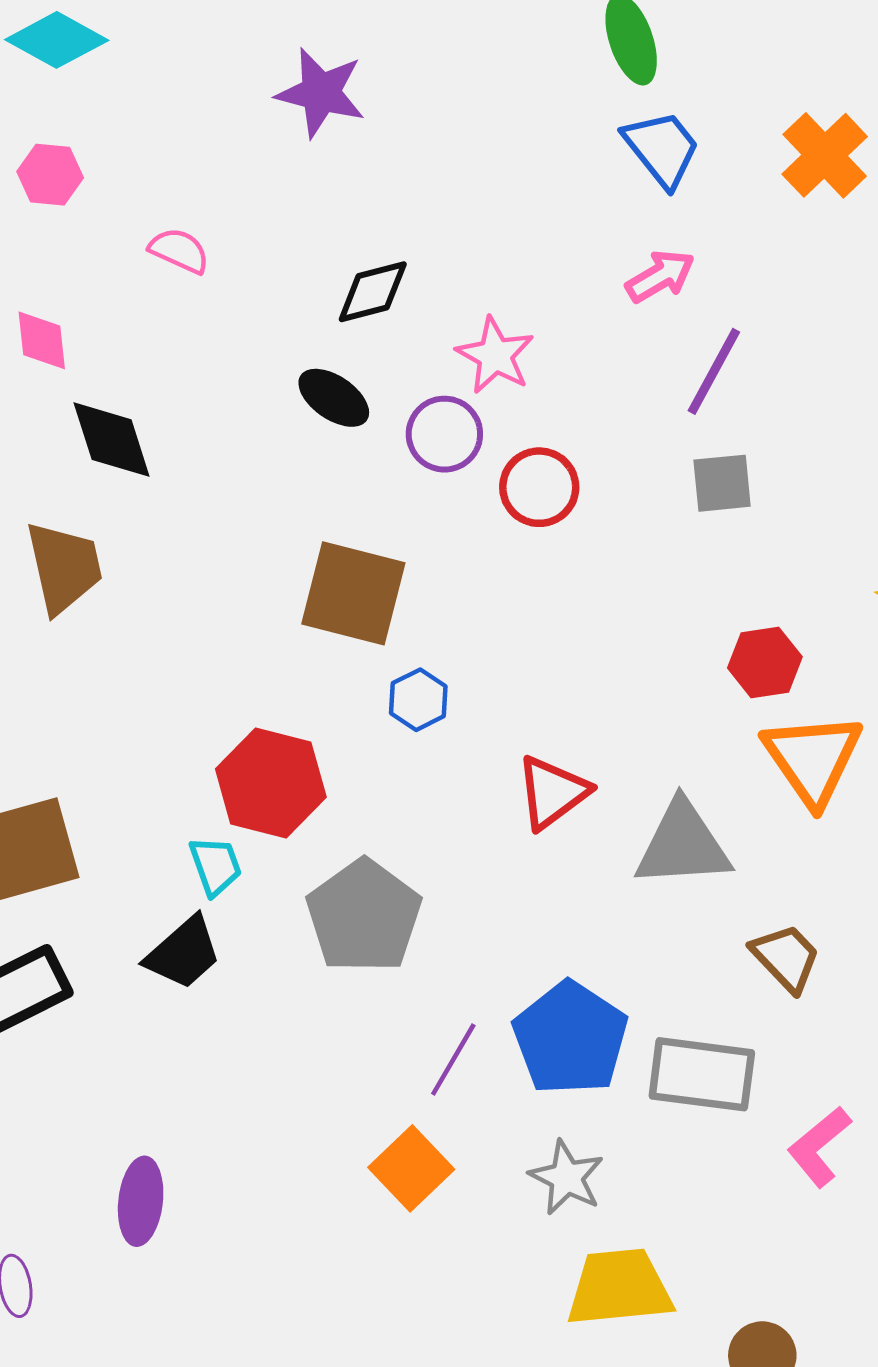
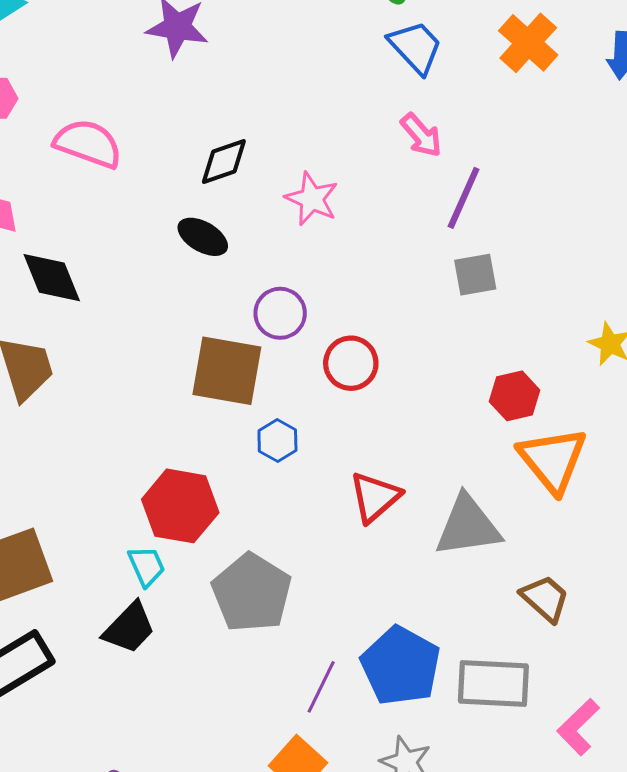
pink semicircle: (179, 251) -> (88, 144), size x1.6
pink arrow: (660, 276) -> (421, 135), turned 84
purple circle: (444, 434) -> (280, 313), moved
red circle: (539, 487) -> (351, 363), moved

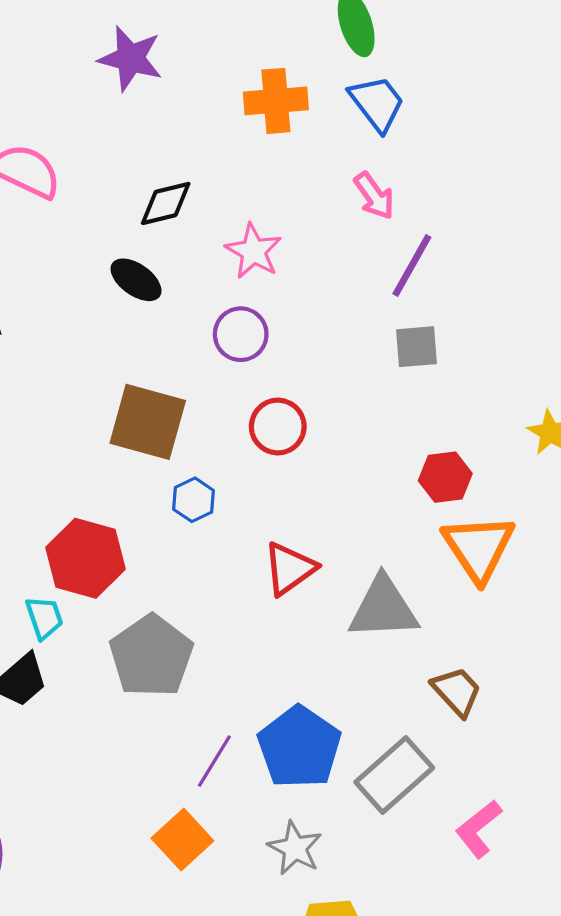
orange cross: (528, 43) -> (276, 101), moved, turned 38
purple circle: (280, 313) -> (241, 334), moved
gray rectangle: (493, 684) -> (394, 775), turned -50

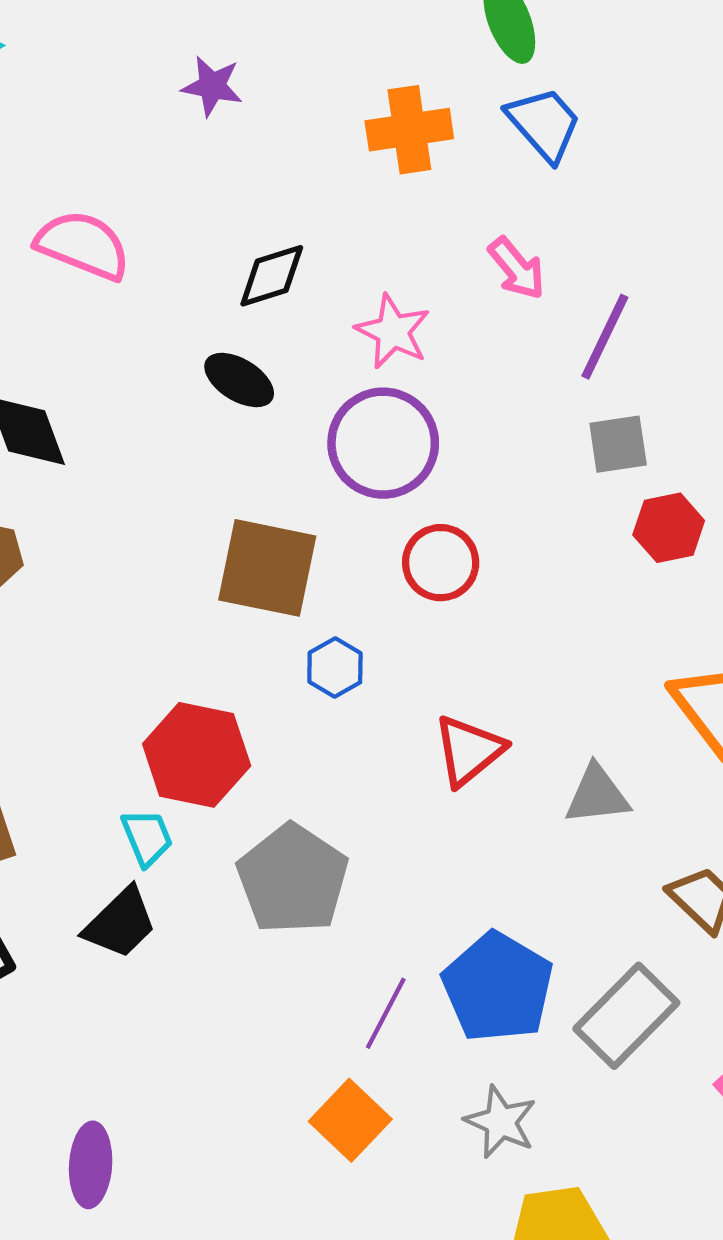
purple star: (130, 58) -> (212, 86), size x0.7
pink arrow: (374, 196) -> (517, 268), moved
purple circle: (241, 334) -> (383, 443), size x1.5
red hexagon: (445, 477) -> (669, 528), moved
gray triangle: (383, 608) -> (597, 795), size x0.7

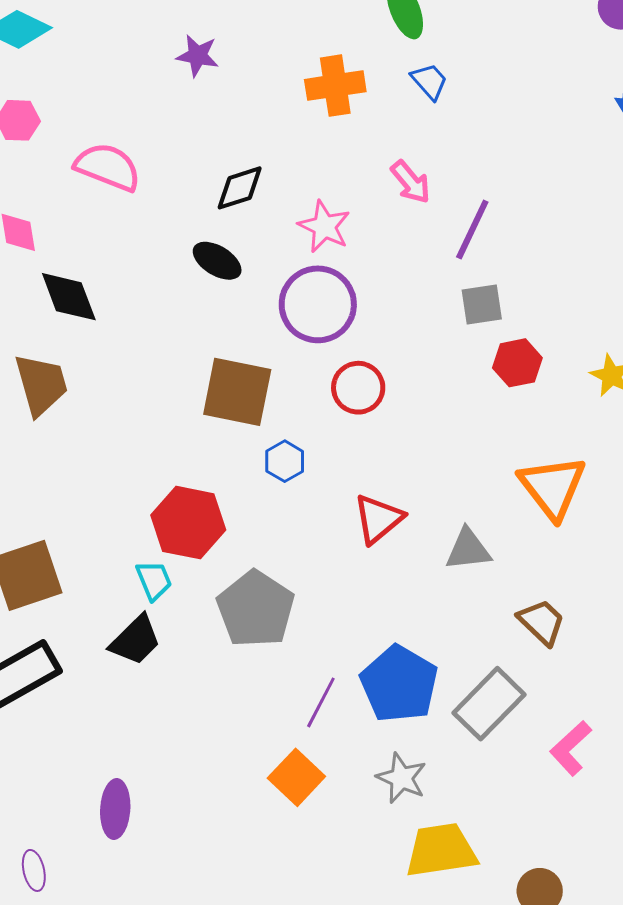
blue trapezoid: (544, 124) -> (429, 81), size x0.7

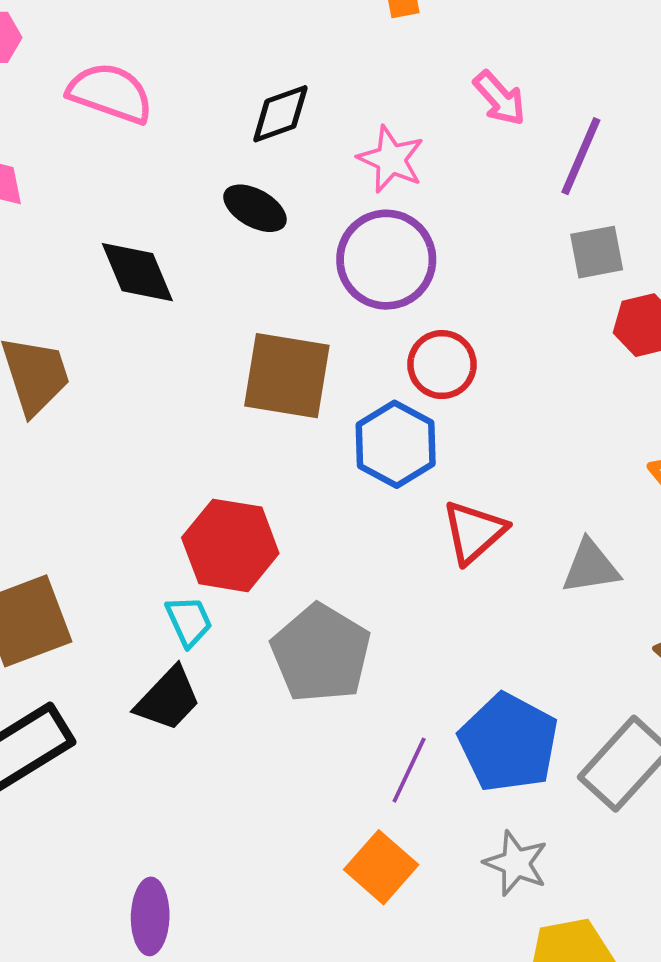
black diamond: (69, 297) -> (137, 272), moved
blue hexagon: (285, 461) -> (396, 444), moved, size x1.6

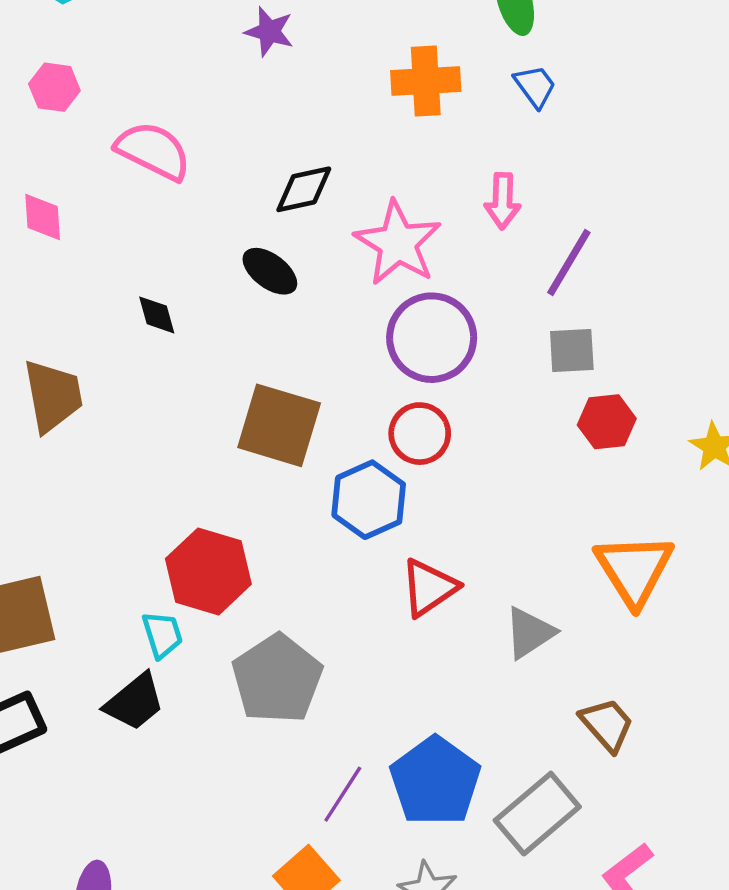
pink arrow: (500, 98) -> (503, 201), turned 36
pink star: (391, 159) -> (398, 243), size x1.4
purple circle: (386, 260) -> (432, 338), moved
black diamond: (137, 272) -> (157, 315), size x0.6
gray triangle: (591, 567) -> (530, 633), turned -32

